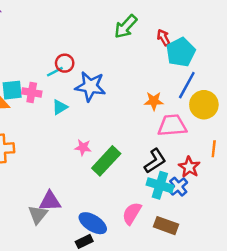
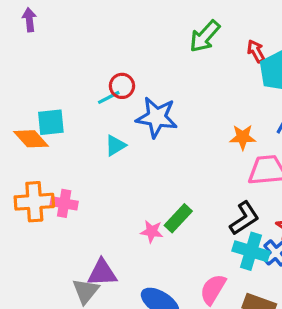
pink cross: (32, 92) -> (64, 203), moved
pink star: (83, 147) -> (152, 231), moved
green rectangle: (106, 161) -> (178, 218), size x0.7

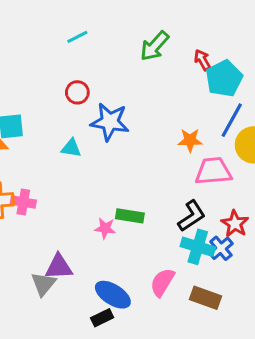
cyan line: (109, 97) -> (77, 37), moved
cyan triangle: (115, 145) -> (71, 148), turned 40
green rectangle: (178, 218) -> (130, 216), turned 56

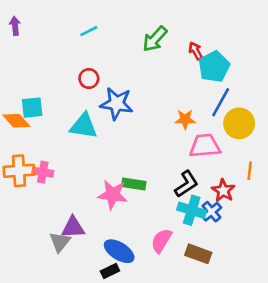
cyan triangle: (71, 148) -> (84, 126), size x1.6
pink star: (105, 228) -> (113, 194), size x1.6

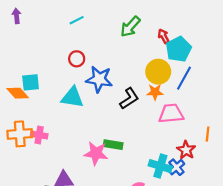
yellow circle: (239, 123) -> (158, 72), moved
black L-shape: (186, 184) -> (129, 99), moved

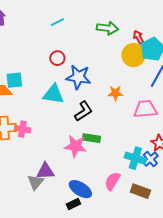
green arrow: (130, 27) -> (107, 28), turned -125
yellow circle: (158, 72) -> (133, 55), moved
orange star: (155, 92) -> (115, 93), moved
black L-shape: (129, 99) -> (83, 111), moved

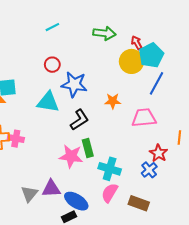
green rectangle: (91, 138) -> (88, 148), turned 66
cyan cross: (135, 158) -> (110, 169), moved
purple triangle: (45, 171) -> (51, 189), moved

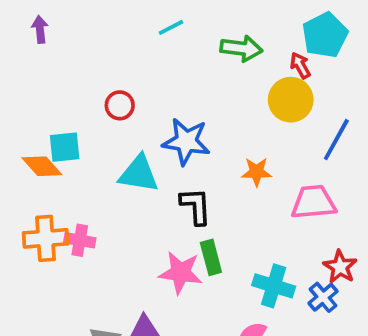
cyan line: (52, 27) -> (171, 27), moved
cyan pentagon: (151, 55) -> (325, 35), moved
red circle: (52, 65) -> (120, 105), moved
black L-shape: (79, 120) -> (196, 206), turned -60
cyan cross: (110, 169) -> (274, 286), moved

